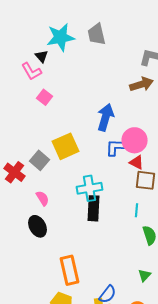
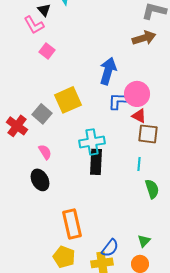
green triangle: (144, 275) -> (144, 241), moved

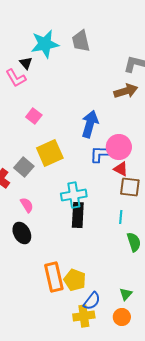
pink square: (47, 51) -> (34, 116), moved
yellow pentagon: (64, 257) -> (75, 280), moved

